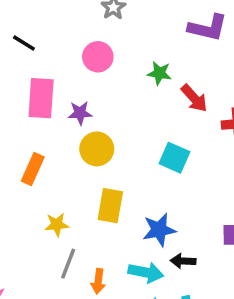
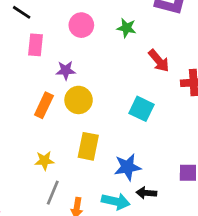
green star: (159, 73) -> (126, 28), moved
pink rectangle: (41, 98) -> (35, 45), moved, size x0.7
orange rectangle: (33, 169) -> (44, 105), moved

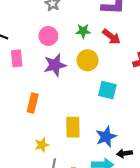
red arrow: (159, 61) -> (111, 37), moved
purple star: (66, 70) -> (55, 65), moved, size x1.5
yellow circle: (79, 100) -> (88, 60), moved

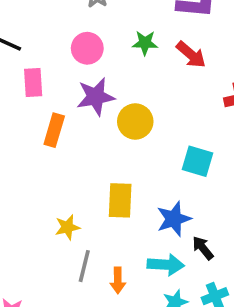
yellow circle: (88, 60) -> (135, 121), moved
cyan square: (107, 90) -> (198, 161), moved
orange rectangle: (33, 103) -> (54, 130), moved
black arrow: (124, 153) -> (203, 248), turned 56

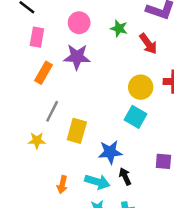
yellow circle: (135, 121) -> (141, 87), moved
gray line: (84, 266) -> (52, 111), moved

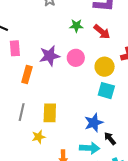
pink circle: (79, 23) -> (76, 58), moved
gray line: (52, 111) -> (22, 112), moved
yellow rectangle: (77, 131) -> (50, 113), moved
yellow star: (37, 141) -> (39, 137), moved

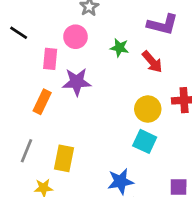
pink rectangle: (15, 48) -> (50, 59), moved
pink circle: (76, 58) -> (76, 37), moved

